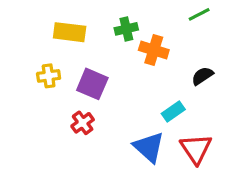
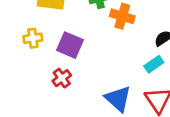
cyan rectangle: (173, 112) -> (154, 64), moved

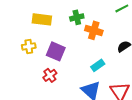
cyan rectangle: (154, 64) -> (98, 65), moved

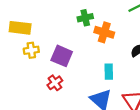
yellow rectangle: (42, 19) -> (20, 28), moved
cyan rectangle: (98, 65) -> (109, 72), turned -56

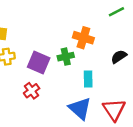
green cross: (85, 18) -> (66, 57), moved

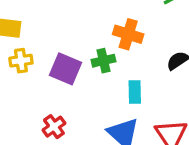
red cross: (32, 91) -> (54, 127), moved

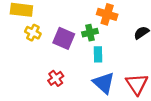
yellow cross: (21, 61) -> (33, 33), turned 35
cyan rectangle: (135, 92) -> (98, 54), moved

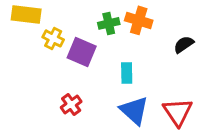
yellow cross: (33, 33) -> (53, 38), moved
green cross: (90, 33) -> (109, 23), moved

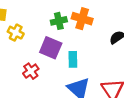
purple square: (82, 52) -> (51, 48), moved
red cross: (71, 104) -> (31, 71), moved

